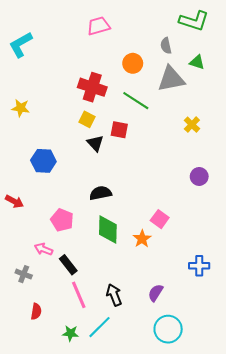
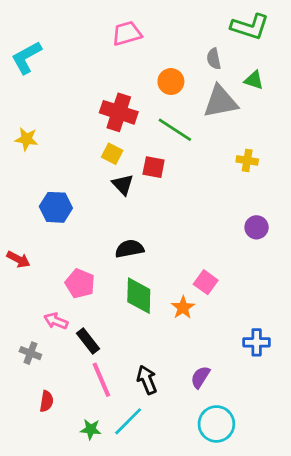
yellow cross: (192, 125) -> (247, 160), turned -35

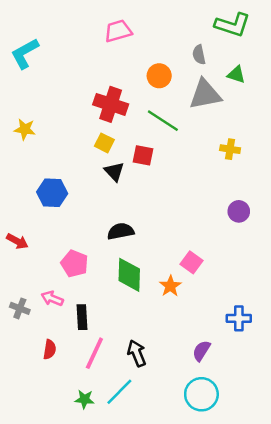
black rectangle: (88, 341) -> (82, 317), turned 35
gray cross: (30, 353) -> (20, 308), moved
purple semicircle: (200, 377) -> (201, 351), moved
pink line: (101, 380) -> (94, 353), turned 48
red semicircle: (47, 401) -> (50, 349), moved

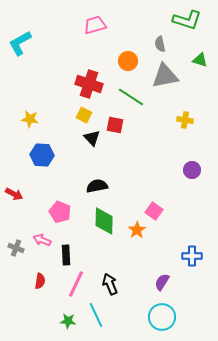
green triangle: (236, 75) -> (200, 60), moved
yellow star: (25, 129) -> (30, 119), moved
cyan line: (119, 392) -> (96, 315), turned -70

